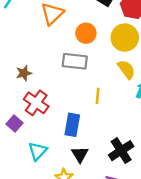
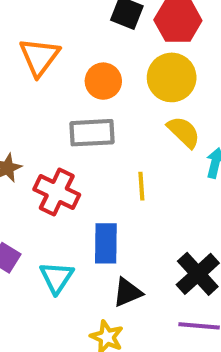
red cross: (36, 103) -> (57, 192), moved
cyan triangle: (38, 151) -> (57, 278), moved
black triangle: (80, 154) -> (127, 292), turned 48

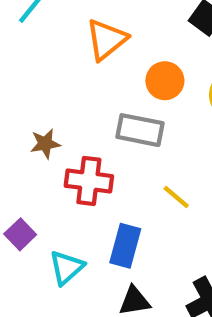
yellow line: (141, 186) -> (176, 197), turned -60
red cross: (57, 192) -> (89, 181), turned -33

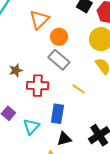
orange circle: (165, 81) -> (59, 37), moved
gray rectangle: (140, 130) -> (59, 60), turned 35

